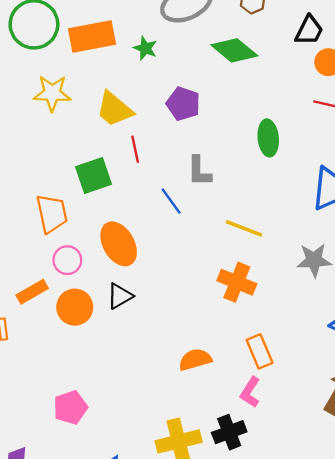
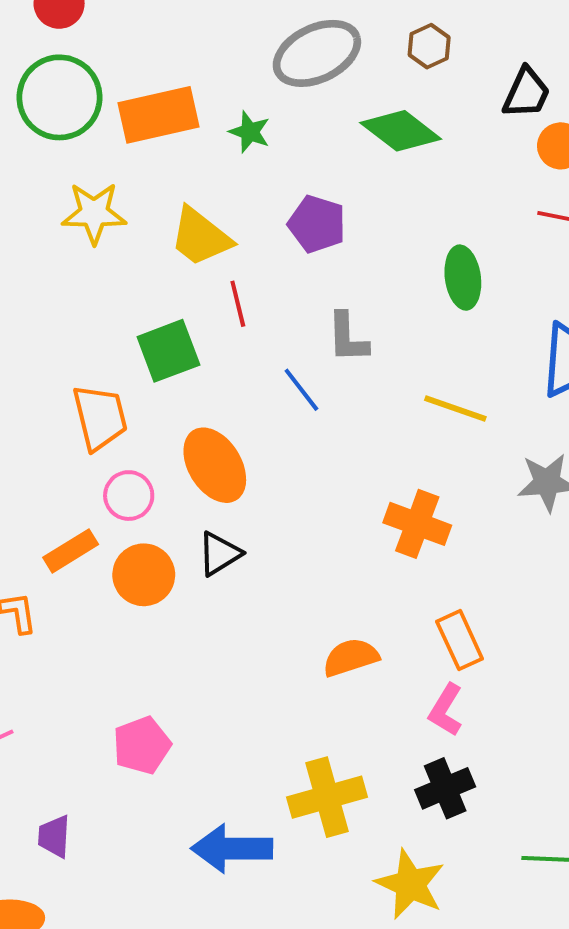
yellow line: (244, 228) -> (455, 408), moved
black cross: (229, 432) -> (445, 788), moved

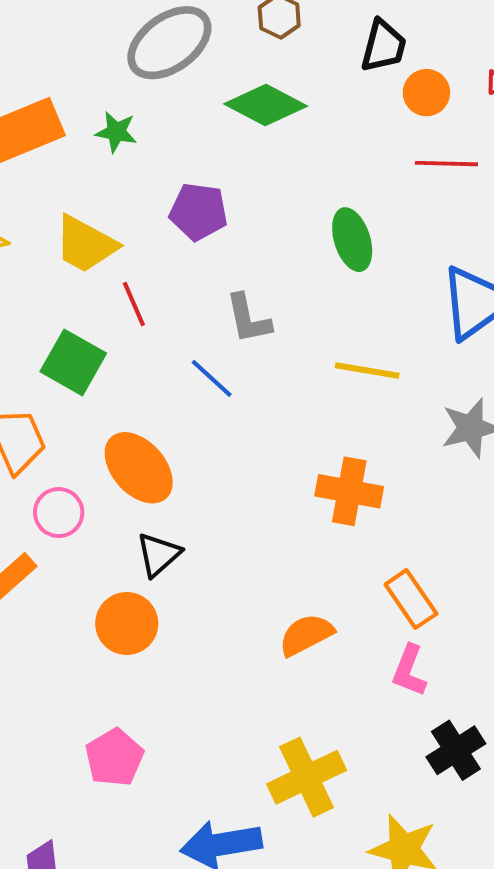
green square: (168, 351) -> (73, 362), turned -30
orange circle: (144, 575) -> (127, 624), moved
black cross: (445, 788) -> (456, 750), moved

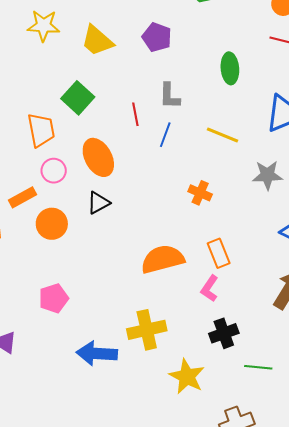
red line: (134, 304) -> (135, 114), moved
blue line: (212, 378) -> (165, 135), moved, turned 55
orange cross: (349, 491) -> (200, 193), size x0.7
orange circle: (127, 624) -> (52, 224), moved
orange semicircle: (306, 635) -> (163, 259), size x1.5

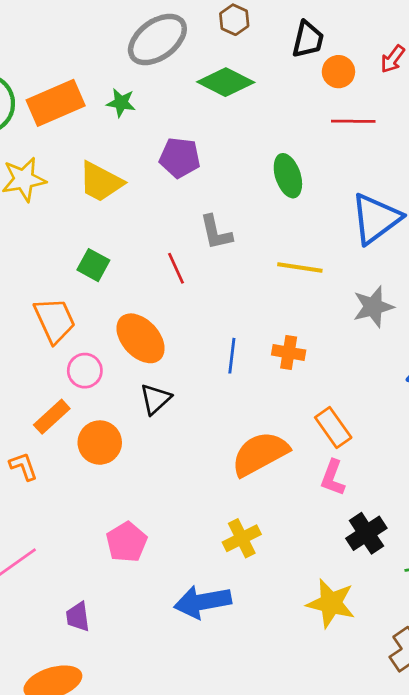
green square: (78, 98) -> (93, 265), size x0.7
blue line: (165, 135) -> (232, 356), moved
yellow cross: (147, 330) -> (242, 538), moved, size x0.7

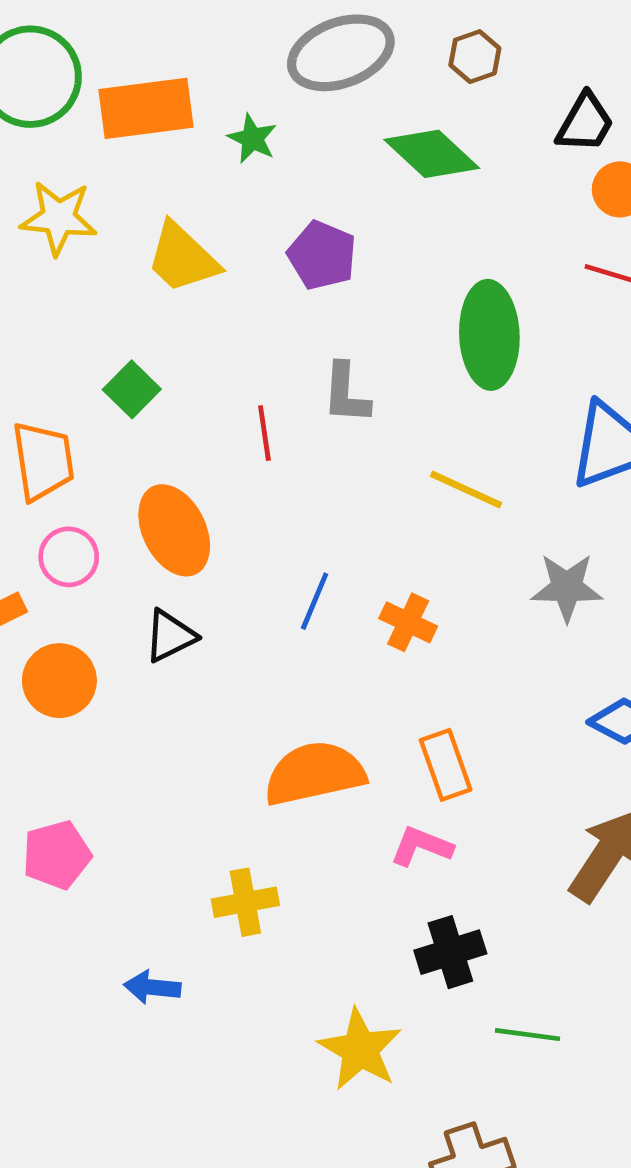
green ellipse: (288, 176) -> (489, 335), size x1.4
pink L-shape: (333, 478) -> (421, 846), turned 75
blue arrow: (203, 602) -> (152, 987), size x0.6

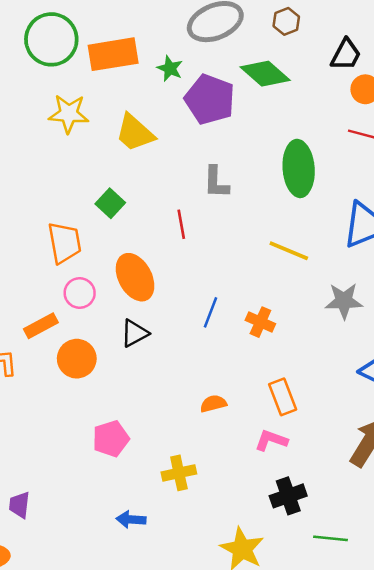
purple pentagon: (322, 255) -> (210, 99), moved, size x1.4
gray L-shape: (346, 393) -> (216, 182), moved
orange semicircle: (314, 773) -> (213, 404), size x0.5
pink pentagon: (57, 855) -> (111, 439), moved

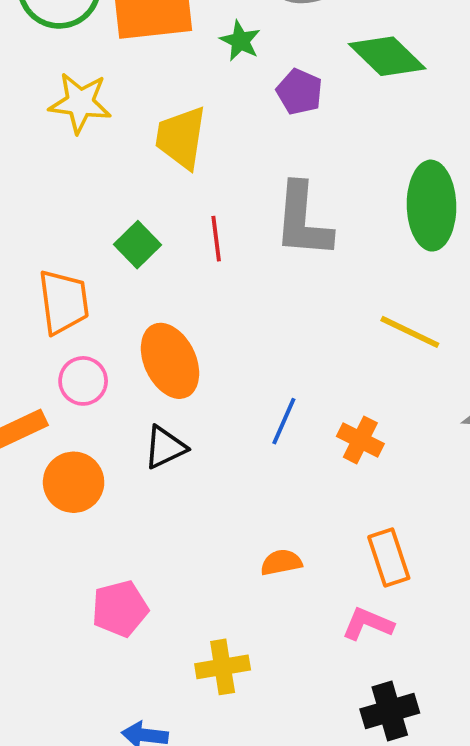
purple pentagon: (210, 99) -> (300, 92), size x0.6
yellow trapezoid: (135, 133) -> (181, 138), turned 54
gray L-shape: (216, 182) -> (303, 220), size x1.5
red line: (181, 224) -> (216, 239), moved

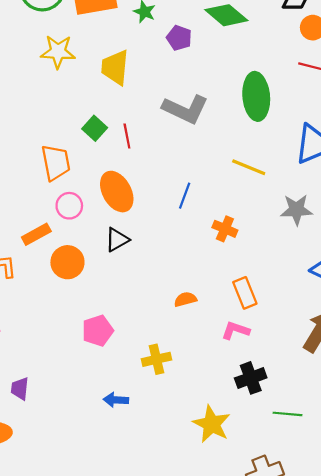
gray L-shape: (303, 220) -> (185, 109), turned -66
red line: (216, 239) -> (127, 136), moved
blue line: (284, 421) -> (185, 196), moved

